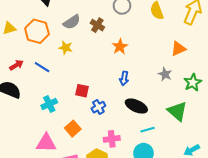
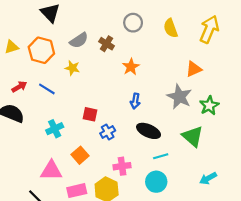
gray star: (165, 74) -> (179, 97), size x1.6

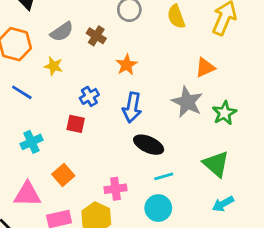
blue arrow: (135, 101) -> (132, 107), size x1.5
blue cross: (108, 132) -> (89, 96), moved
green triangle: (193, 136) -> (216, 164), moved

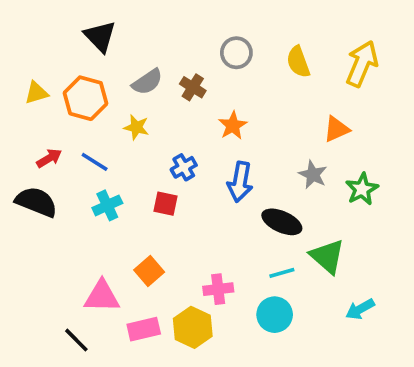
gray star: (187, 102) -> (313, 175), size x0.7
cyan cross: (32, 142) -> (107, 205), moved
black ellipse: (149, 145) -> (282, 222), moved
green triangle: (216, 164) -> (327, 256), moved

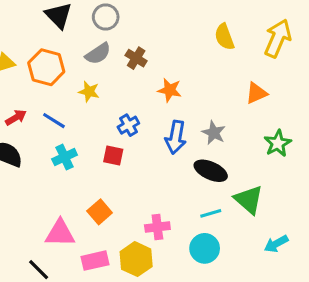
gray circle: (236, 53) -> (106, 17), moved
orange star: (233, 125) -> (170, 90), turned -30
gray star: (313, 175) -> (214, 133), moved

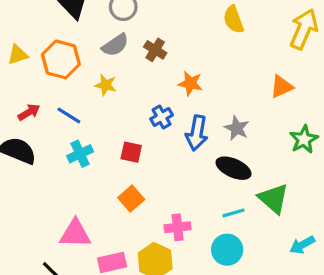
yellow semicircle: (224, 37) -> (234, 19), moved
blue cross: (128, 125) -> (162, 117), moved
orange square: (100, 212) -> (131, 199), moved

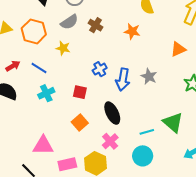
orange star: (190, 83) -> (132, 31), moved
black ellipse: (234, 168) -> (112, 113), moved, turned 40
pink cross: (178, 227) -> (110, 141), turned -35

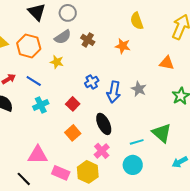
orange triangle: (178, 49) -> (167, 63), turned 35
red square: (80, 92) -> (73, 104), turned 32
pink rectangle: (67, 164) -> (61, 173), turned 36

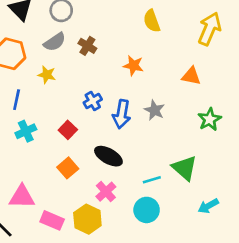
orange star: (123, 46) -> (133, 66), moved
blue line: (34, 81) -> (17, 100), turned 70
black ellipse: (104, 124) -> (108, 156), turned -35

